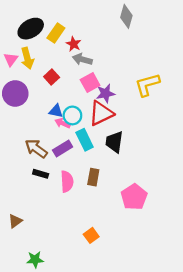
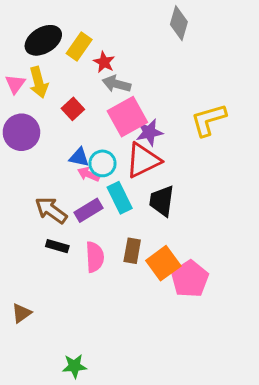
pink square: (90, 82) -> (127, 117), size x1.4
orange square: (91, 235) -> (163, 263), moved, size x1.5
green star: (35, 260) -> (74, 366), moved

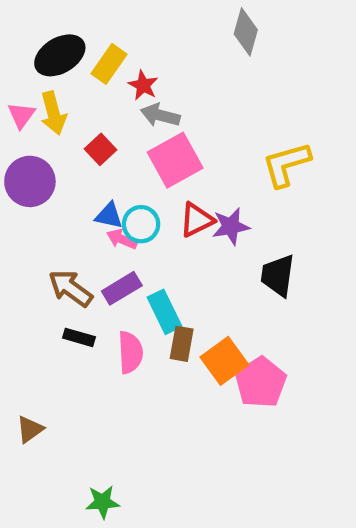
purple star: (149, 132) -> (231, 226), moved
red triangle: (143, 160) -> (197, 220), size x0.7
cyan rectangle: (120, 198) -> (165, 312), moved
black trapezoid: (162, 201) -> (278, 275), moved

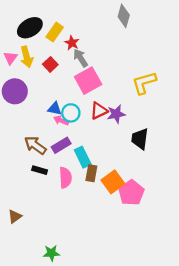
gray arrow: (160, 115) -> (81, 58), turned 42
red square: (100, 149) -> (50, 64), moved

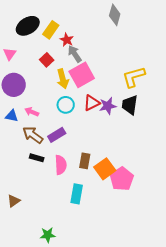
yellow arrow: (27, 57) -> (63, 79), moved
blue triangle: (55, 109) -> (12, 116), moved
pink arrow: (61, 120) -> (32, 112), moved
black trapezoid: (140, 139) -> (130, 105), moved
cyan rectangle: (83, 157) -> (77, 194), moved, turned 36

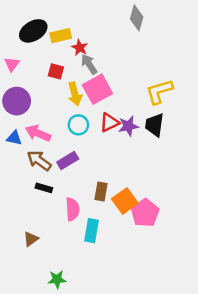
yellow rectangle: (51, 30) -> (61, 36), turned 42
red square: (47, 60) -> (56, 71), turned -32
pink arrow: (32, 112) -> (38, 133), size x1.5
pink semicircle: (61, 165) -> (72, 209), moved
brown triangle: (14, 201) -> (31, 239), moved

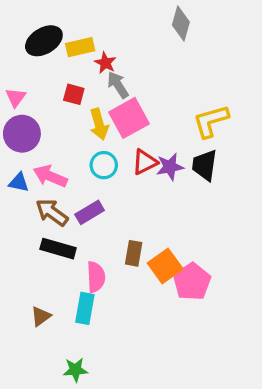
pink triangle: (12, 64) -> (16, 97), moved
black rectangle: (44, 188) -> (58, 249), size x1.5
cyan rectangle: (91, 231) -> (85, 308), moved

